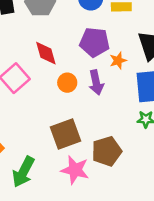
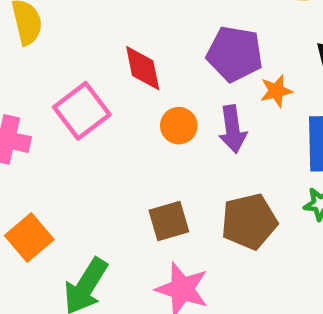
brown square: (65, 134) -> (169, 221), size x0.7
brown pentagon: (107, 151) -> (249, 221), moved

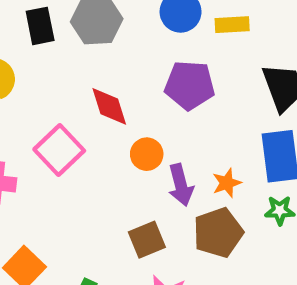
orange star: (276, 91) -> (227, 183), moved
purple arrow: (233, 129) -> (181, 185), moved

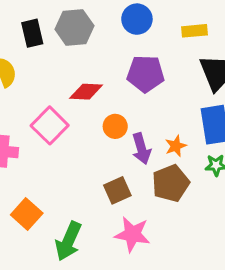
yellow rectangle: (232, 25) -> (195, 31), moved
red diamond: (109, 106) -> (86, 92), turned -68

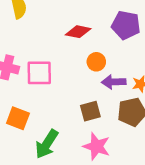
pink square: (50, 125) -> (39, 73), moved, turned 36
purple arrow: (141, 149) -> (114, 82), turned 95
orange square: (27, 214) -> (18, 118), turned -30

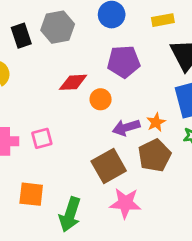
orange circle: (96, 62) -> (101, 99), moved
pink square: (39, 73) -> (42, 138), size x0.7
brown square: (90, 111) -> (109, 166), size x1.4

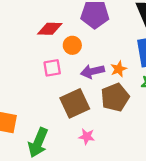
pink square: (42, 138) -> (52, 68), moved
pink star: (125, 203) -> (87, 137), size x0.6

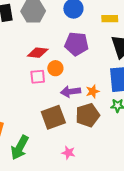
pink square: (52, 68) -> (38, 77), moved
pink star: (87, 137) -> (68, 153), moved

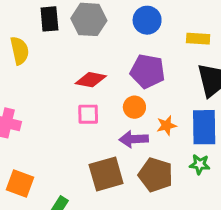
orange circle: (55, 68) -> (134, 107), moved
orange star: (93, 91) -> (167, 125), moved
brown pentagon: (88, 115) -> (156, 175), turned 30

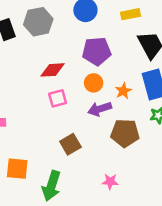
brown square: (106, 174) -> (70, 144), moved, size x0.7

